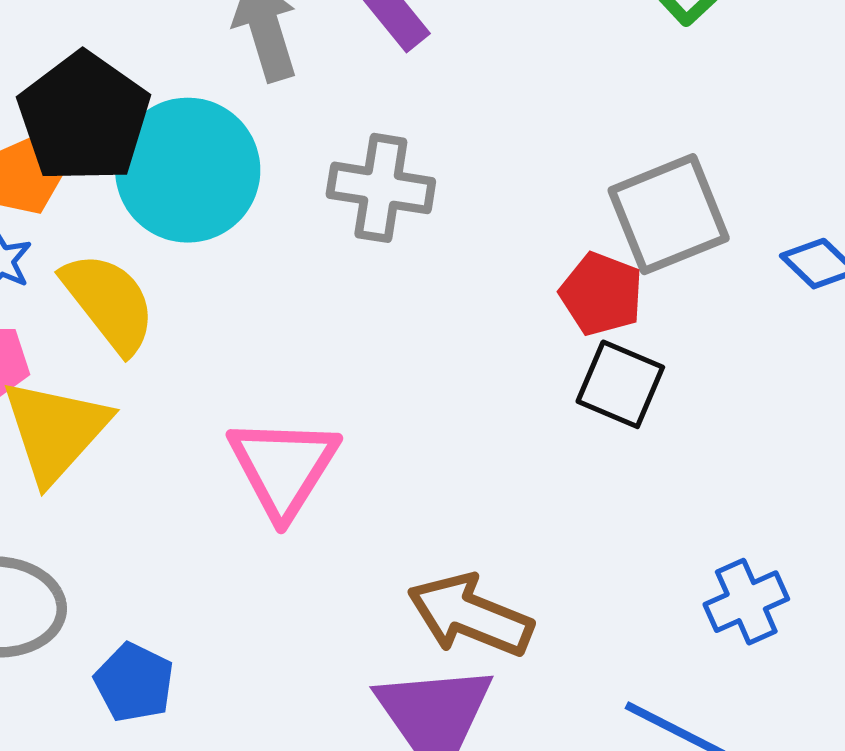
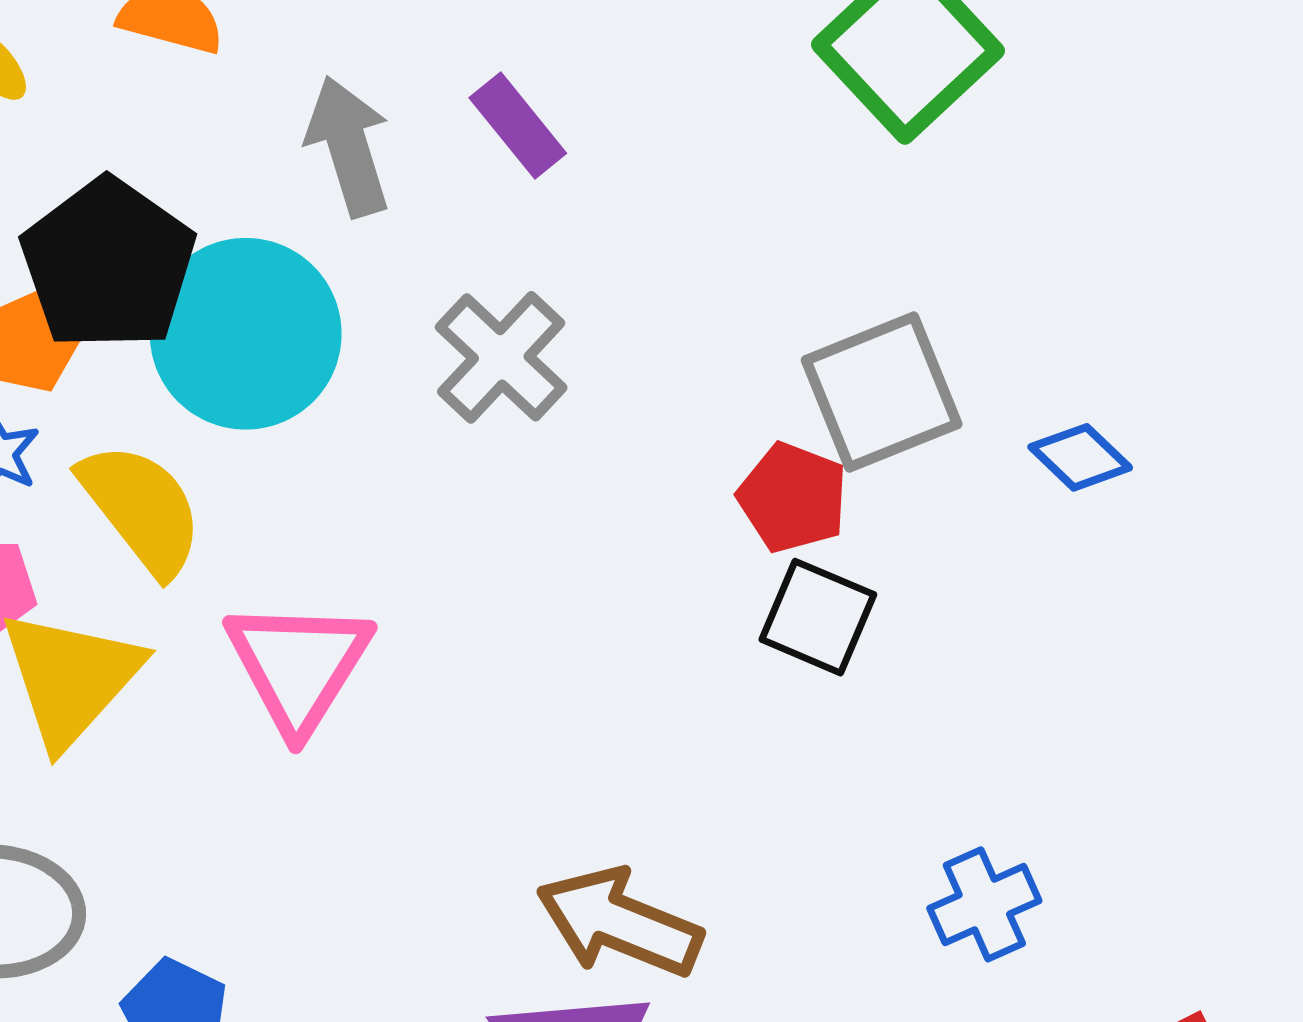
gray cross: (381, 188) -> (501, 357), turned 34
pink triangle: (283, 467) -> (298, 666), moved

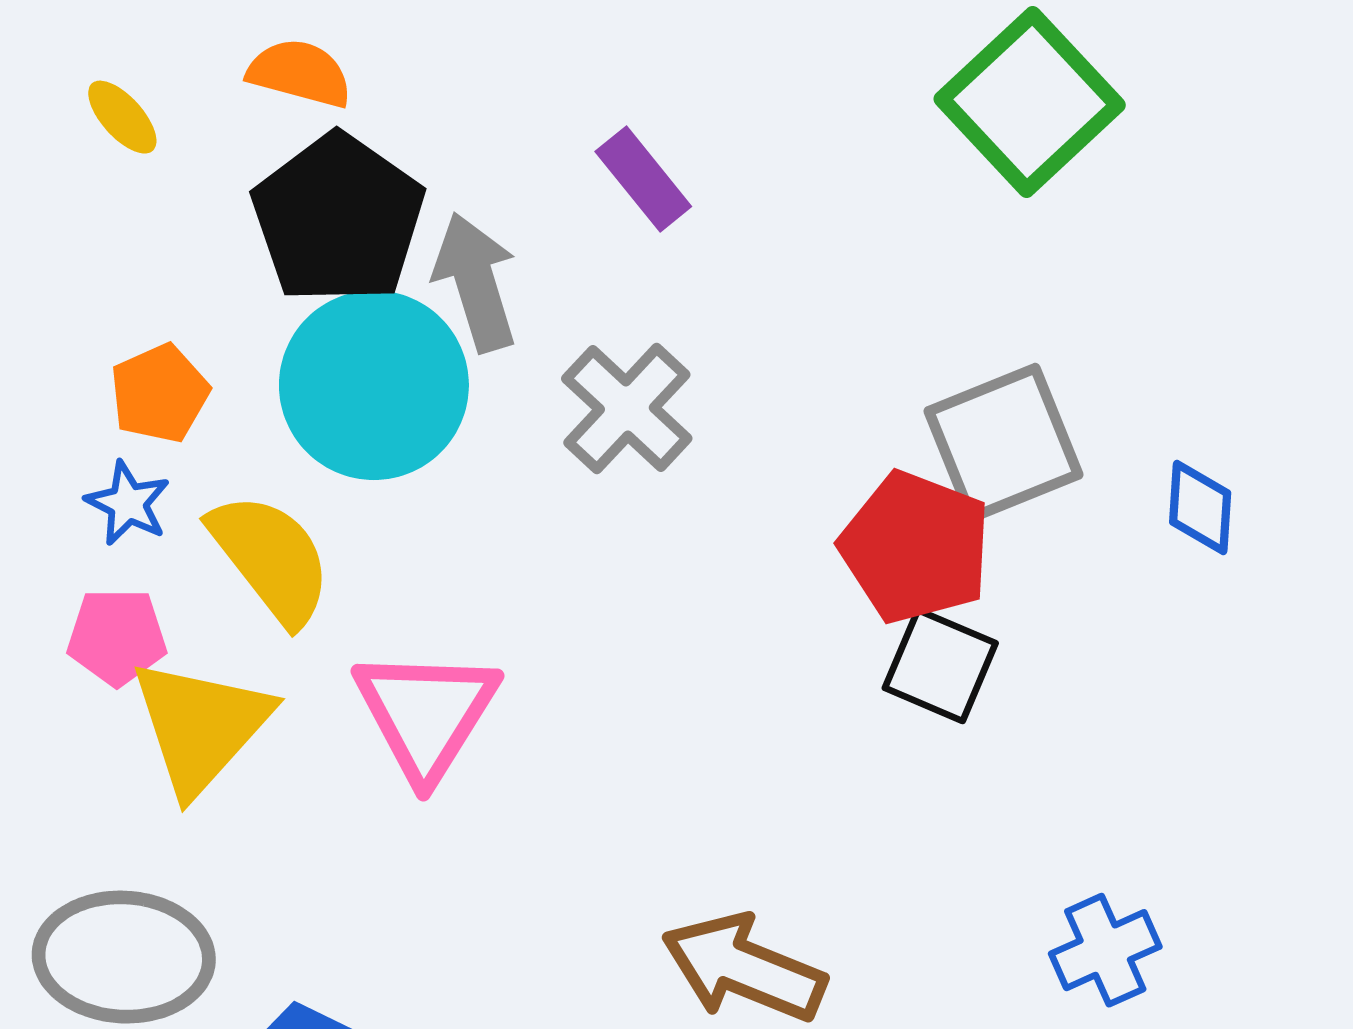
gray arrow: (348, 146) -> (476, 282), moved
black pentagon: (108, 264) -> (338, 219), moved
blue diamond: (1080, 457) -> (1200, 508), turned 50
red pentagon: (793, 498) -> (916, 547), size x1.4

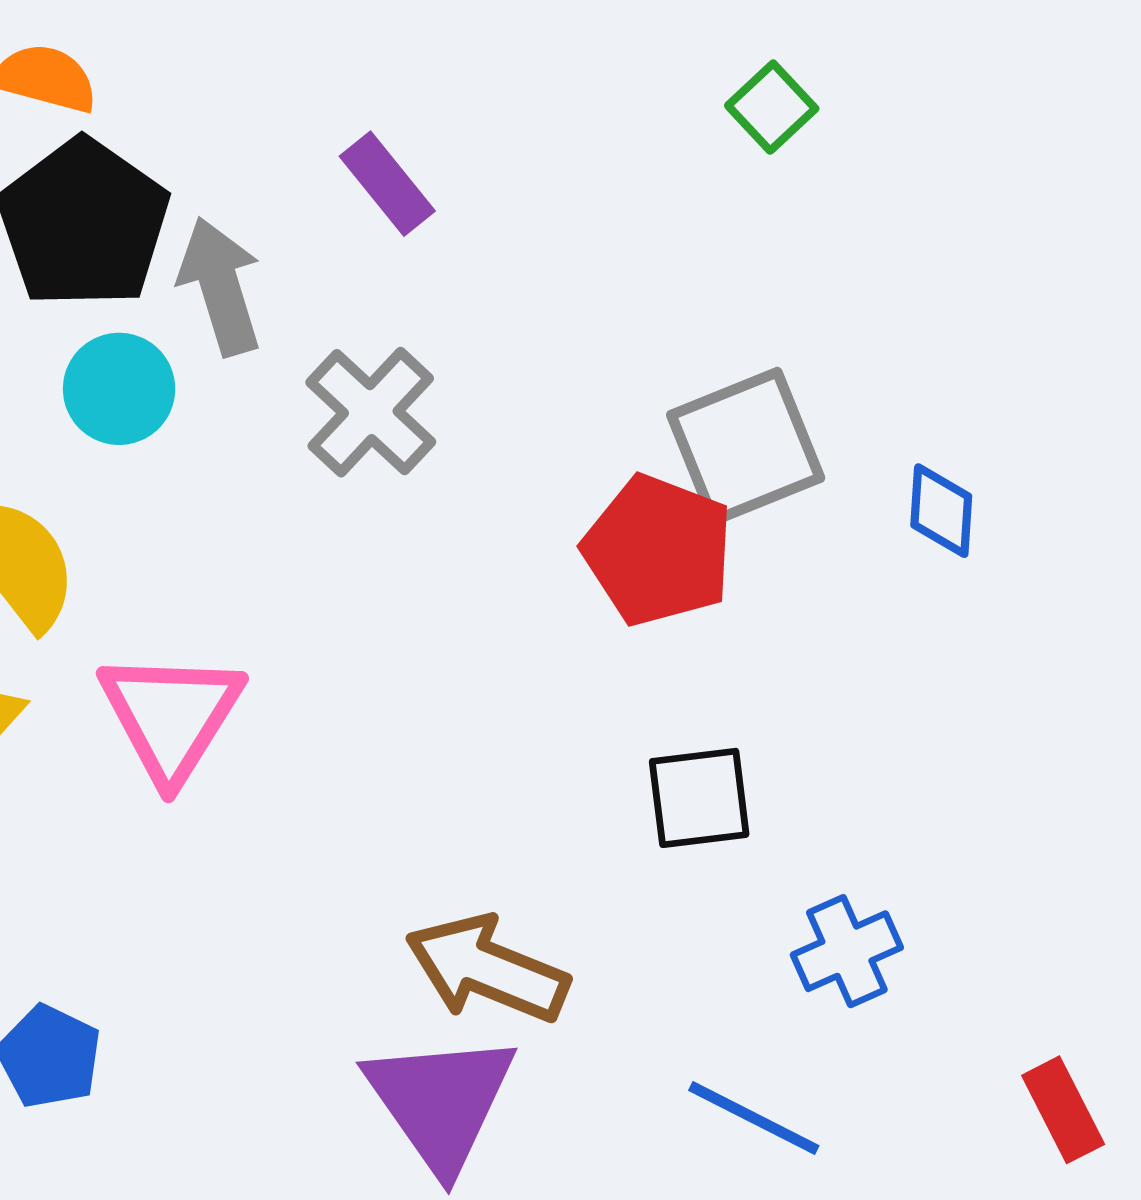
green square: (1030, 102) -> (772, 107), size x0.5
cyan circle: (374, 385) -> (119, 389), size x0.6
black square: (940, 666) -> (699, 798), moved, turned -30

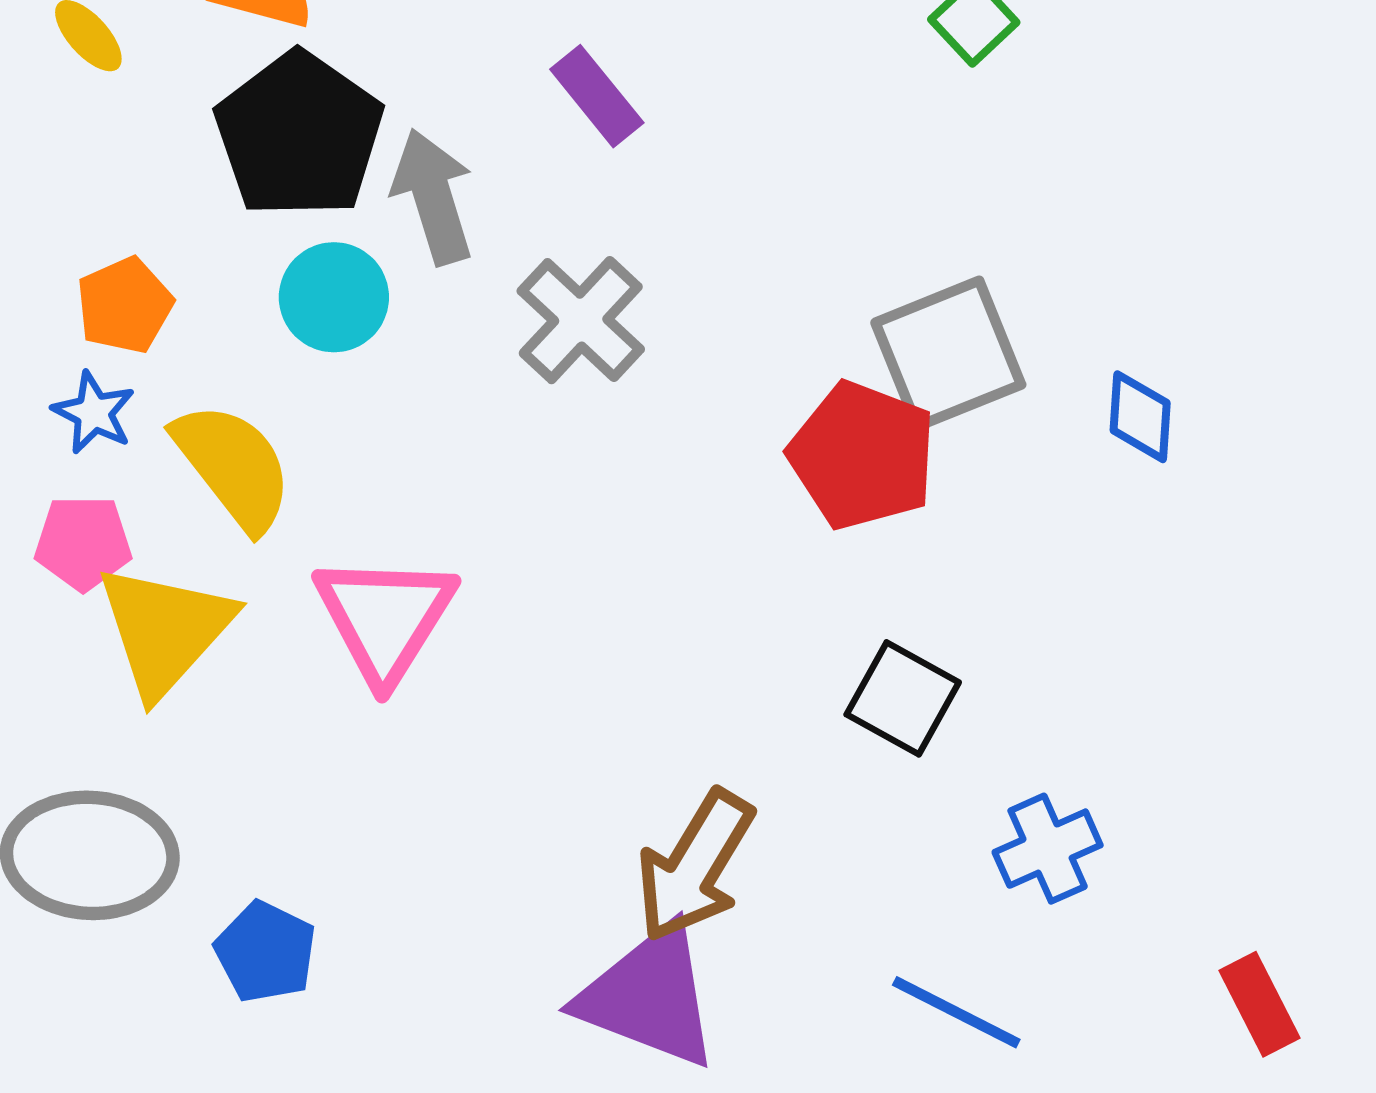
black square: (699, 798) -> (903, 698), turned 36
brown arrow: (487, 969) -> (695, 866), turned -81
purple triangle: (441, 1102) -> (649, 996), turned -34

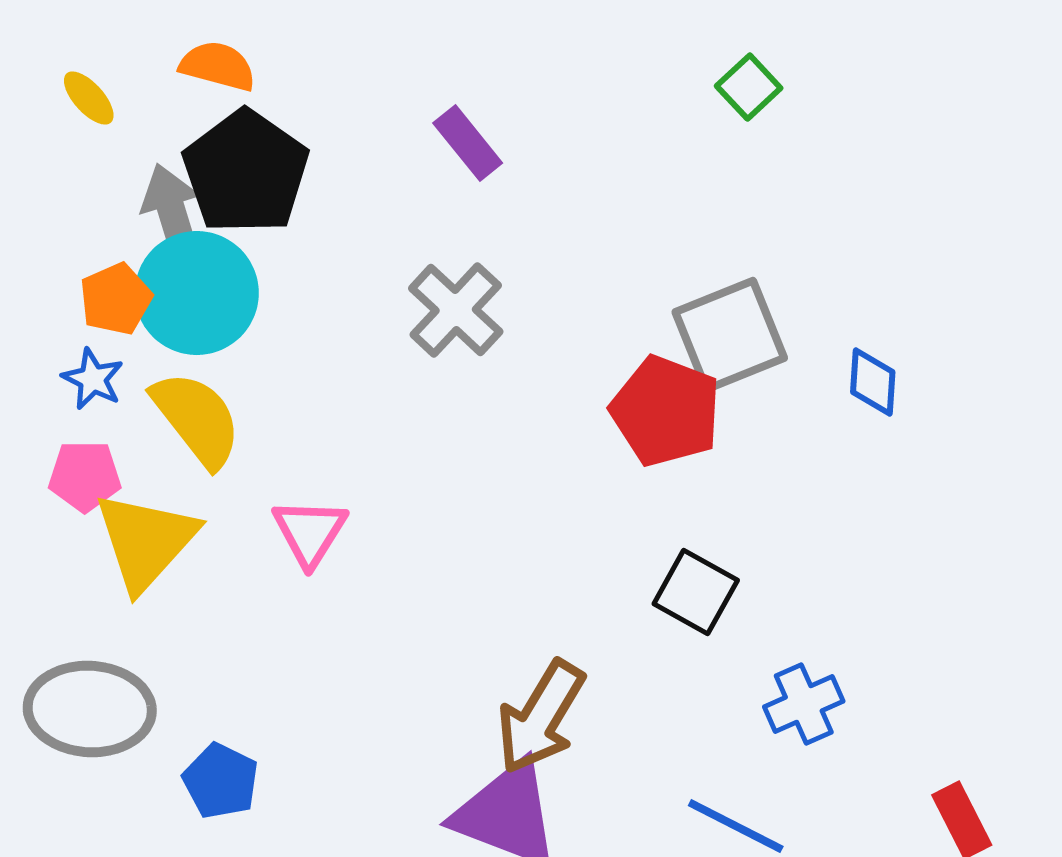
gray arrow: (433, 197) -> (173, 214), moved
cyan circle: (334, 297) -> (197, 293), moved, size x1.5
pink triangle: (385, 618) -> (310, 532), size x0.7

